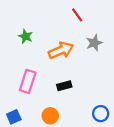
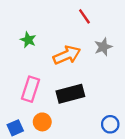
black rectangle: (64, 86) -> (70, 94), size x1.6
orange circle: (50, 116) -> (42, 122), moved

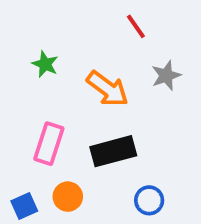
orange arrow: (67, 55) -> (108, 89), turned 60
blue circle: (110, 124) -> (149, 200), moved

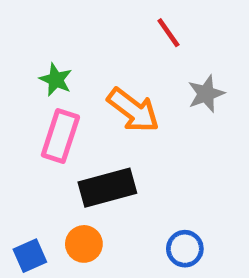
pink rectangle: (49, 144) -> (60, 136), moved
black rectangle: (113, 151) -> (107, 188), moved

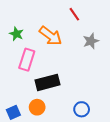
green star: (56, 80) -> (16, 34), moved
orange arrow: (133, 110) -> (51, 36), moved

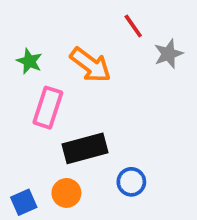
gray star: (91, 41) -> (168, 54), moved
blue circle: (82, 109) -> (131, 182), moved

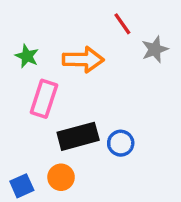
orange arrow: (91, 65) -> (83, 60), turned -36
blue circle: (131, 182) -> (121, 143), moved

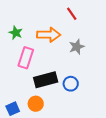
gray star: (155, 49) -> (77, 47), moved

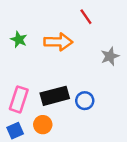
gray star: (77, 47) -> (110, 56), moved
pink rectangle: (26, 58) -> (19, 99), moved

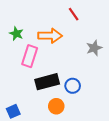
pink rectangle: (19, 99) -> (30, 56), moved
orange circle: (43, 125) -> (56, 106), moved

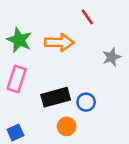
green star: (16, 34) -> (19, 40), size x1.5
pink rectangle: (30, 56) -> (17, 79), moved

